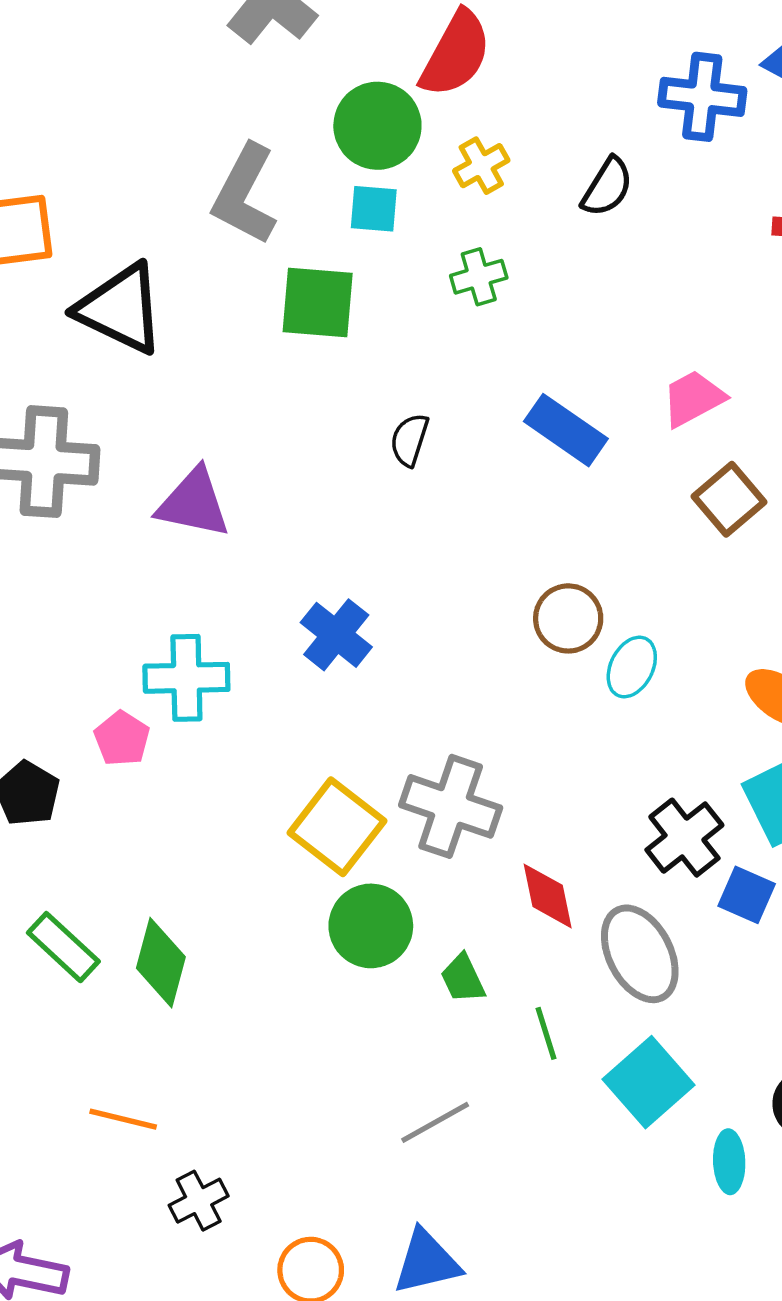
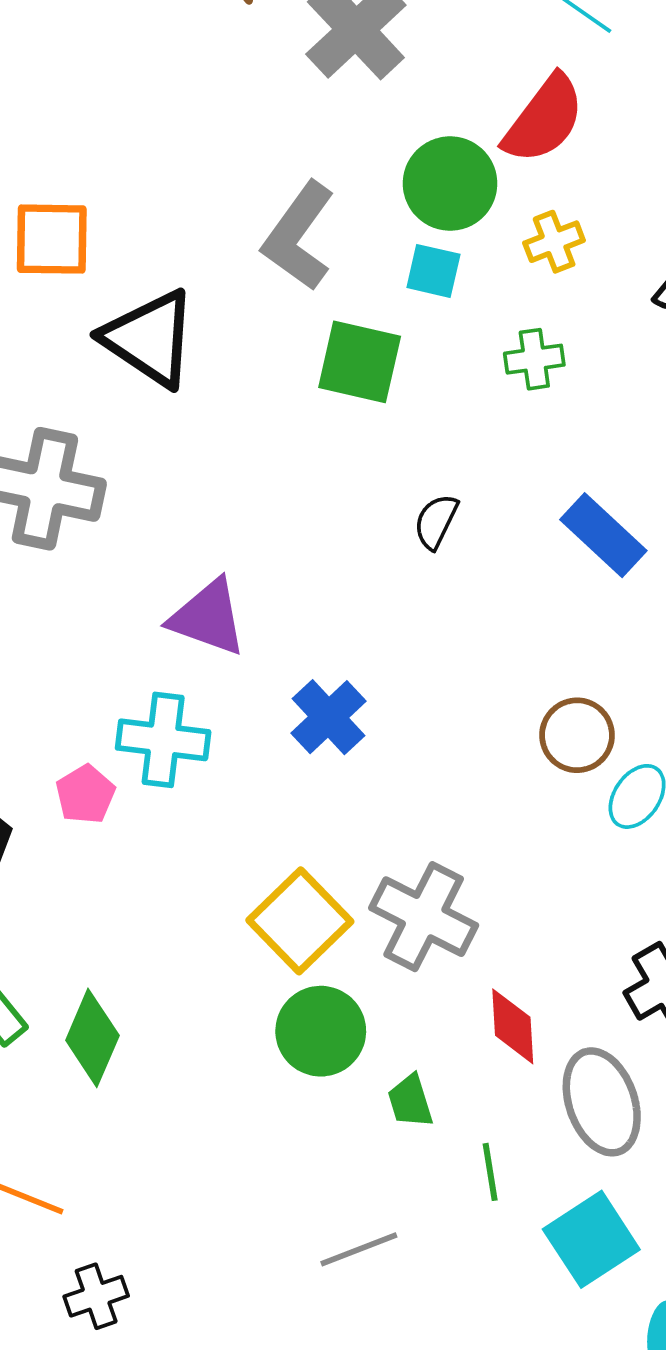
purple triangle: (194, 503) -> (208, 617), moved

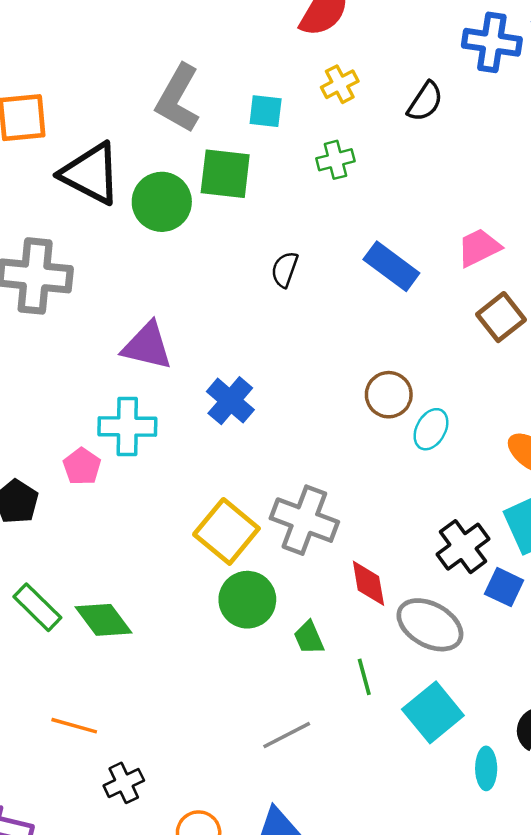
green circle: (450, 184) -> (162, 202), moved
green diamond: (92, 1038) -> (103, 620), turned -54
gray ellipse: (602, 1102) -> (430, 625), turned -36

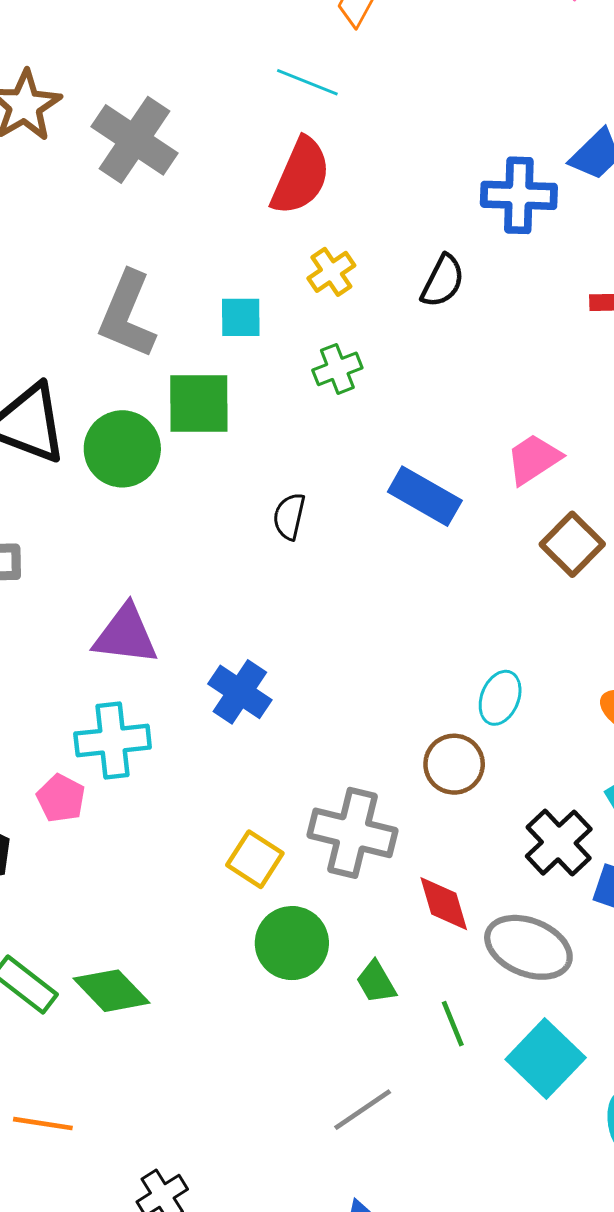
brown circle: (389, 395) -> (454, 764), moved
yellow square: (226, 531) -> (255, 859), size x0.7
orange line: (74, 726) -> (43, 1124), moved

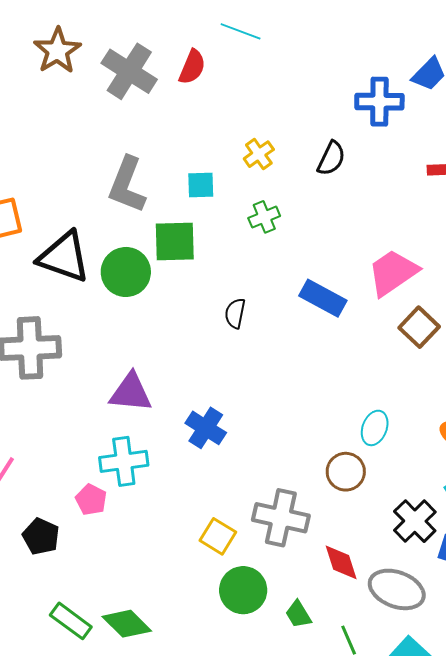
red semicircle: (301, 176) -> (192, 67), moved, size x0.7
pink trapezoid: (534, 459) -> (393, 273), size x1.4

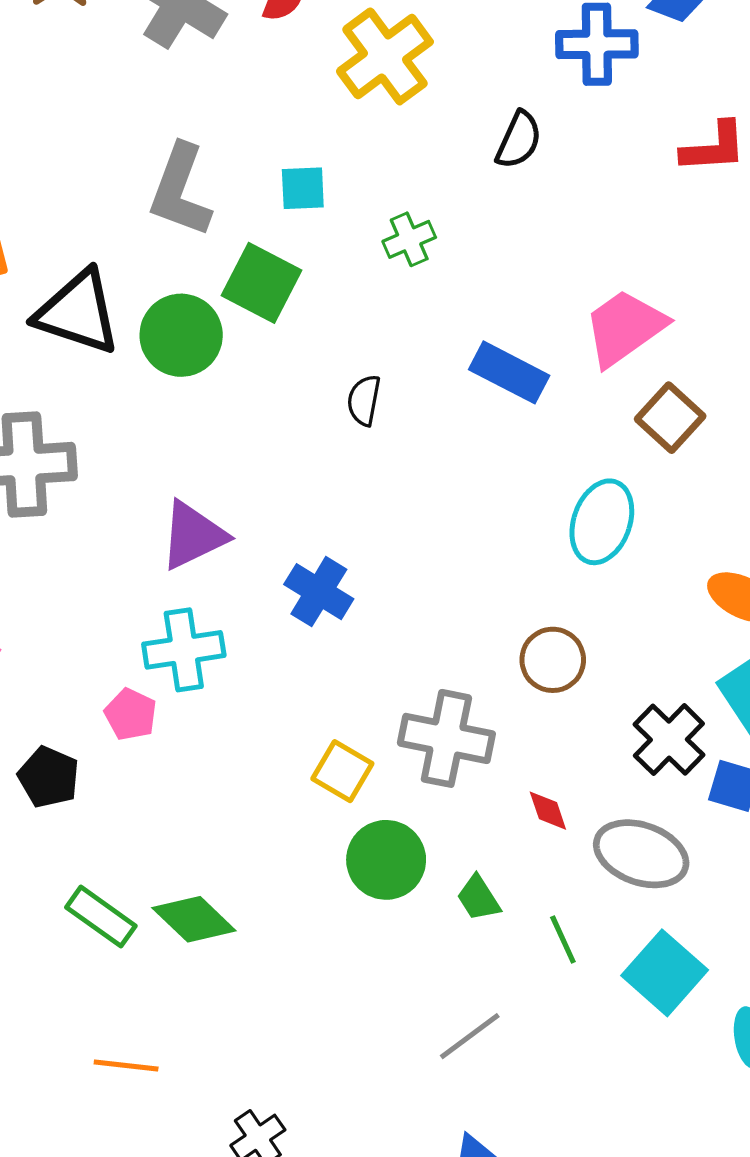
yellow cross: (259, 154) -> (385, 56), moved, size x1.8
green square: (175, 241) -> (262, 283), turned 30
purple triangle: (131, 393) -> (193, 535), turned -30
cyan ellipse: (375, 428) -> (602, 522), moved, size x1.4
red diamond: (341, 562) -> (548, 811), size x0.7

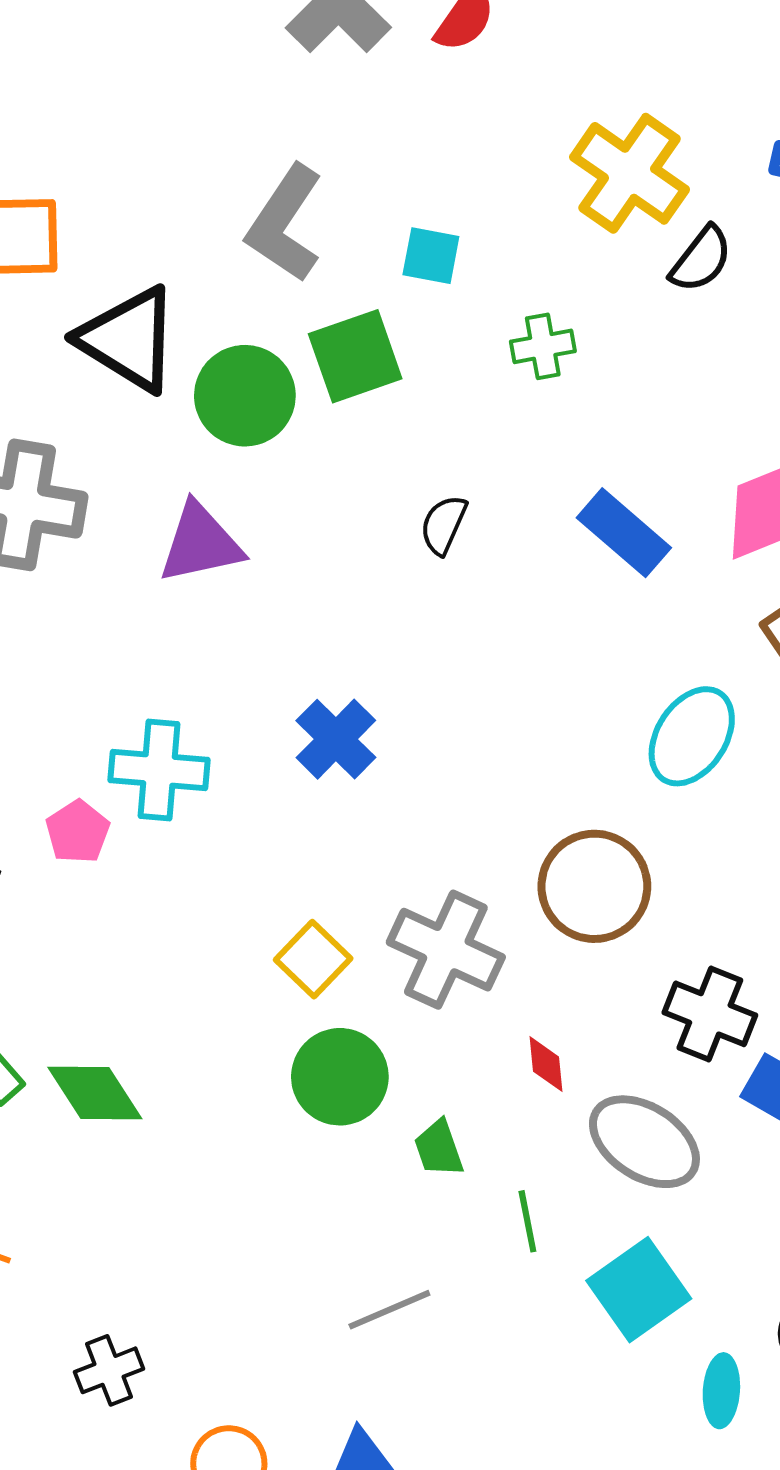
yellow cross: (385, 56) -> (630, 173), moved, turned -32
green square: (262, 283) -> (355, 356), turned 30
purple triangle: (193, 535) -> (201, 543), moved
brown circle: (553, 660) -> (594, 886), size x1.4
black cross: (669, 740) -> (710, 1014), turned -36

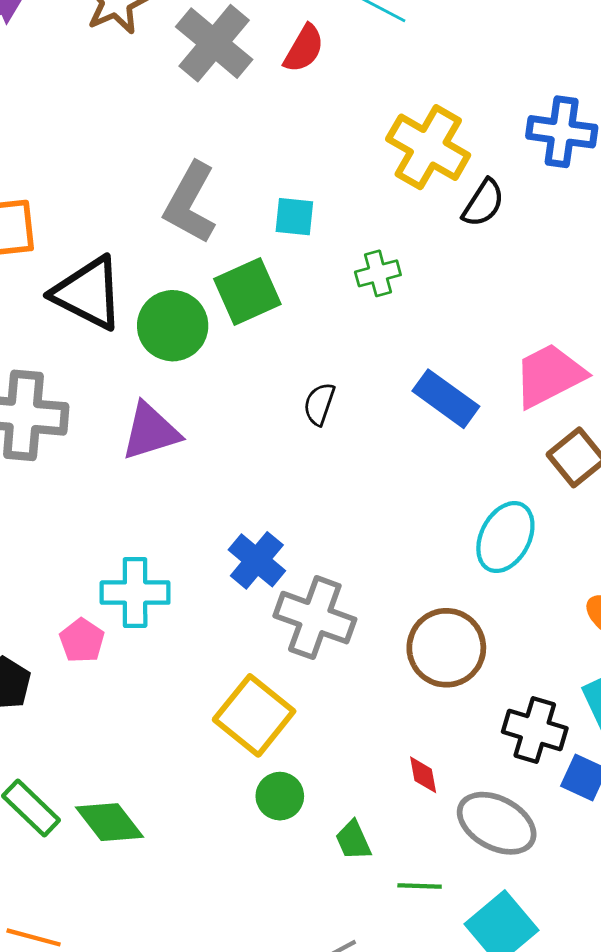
gray cross: (446, 950) -> (315, 618), moved
yellow square: (313, 959) -> (254, 715), size x1.5
green circle: (340, 1077) -> (280, 796), size x0.7
green line: (527, 1221) -> (420, 886), turned -72

